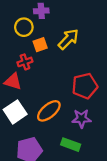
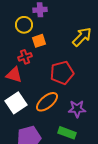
yellow arrow: (68, 39) -> (82, 37), moved
red pentagon: (85, 86) -> (62, 73), moved

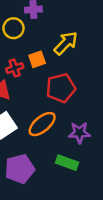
yellow arrow: (82, 37) -> (66, 43), moved
orange square: (39, 41) -> (37, 59), moved

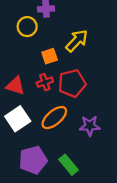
red cross: (15, 68) -> (45, 82), moved
green rectangle: (67, 163) -> (68, 165), moved, turned 30

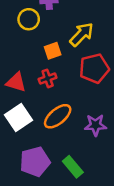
red pentagon: (72, 83) -> (94, 68), moved

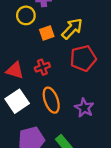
orange square: (53, 51) -> (47, 33), moved
orange ellipse: (58, 116) -> (51, 100), turned -70
purple star: (95, 125) -> (84, 108), turned 30

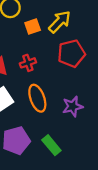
purple star: (84, 108) -> (73, 106), turned 30

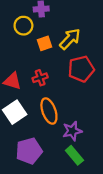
purple star: (73, 106) -> (72, 131), moved
green rectangle: (51, 145) -> (74, 155), moved

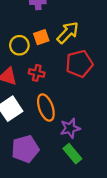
yellow circle: (23, 26) -> (19, 45), moved
red cross: (40, 78) -> (37, 73), turned 32

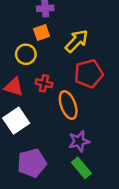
orange square: (41, 37) -> (42, 33), moved
orange ellipse: (46, 107) -> (68, 105), moved

